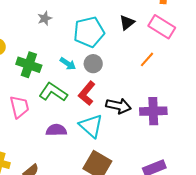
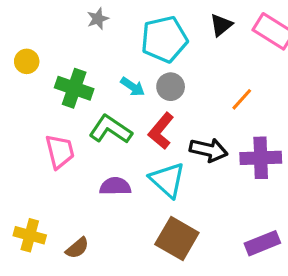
orange line: (147, 59) -> (242, 99), moved

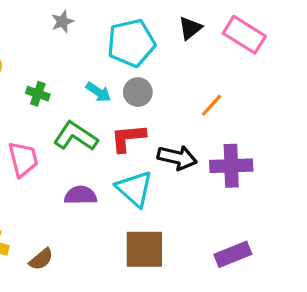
green cross: (74, 88) -> (38, 94), size x0.6
red L-shape: (161, 131) -> (128, 138), turned 45
brown square: (177, 238) -> (144, 249), turned -30

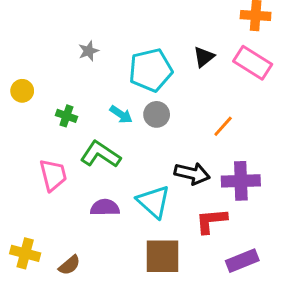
red L-shape: (128, 138) -> (211, 221), moved

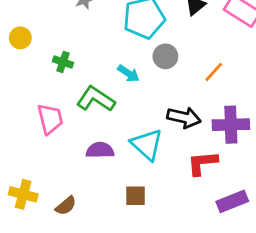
cyan arrow: (121, 114) -> (128, 73), moved
gray circle: (157, 114) -> (165, 56), moved
brown square: (162, 256) -> (136, 196), moved, size x0.6

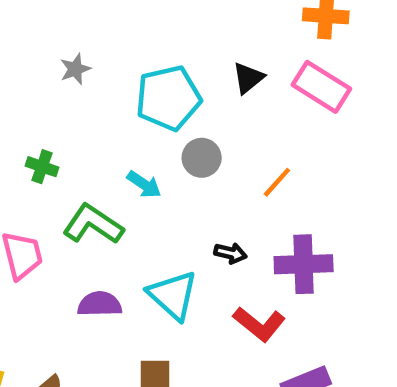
black arrow: (184, 118) -> (230, 253), size x0.6
red L-shape: (202, 163) -> (259, 324), turned -136

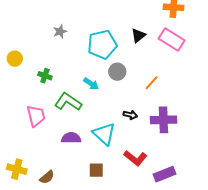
red L-shape: (259, 324) -> (135, 158), moved

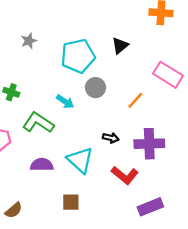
pink rectangle: (172, 40) -> (168, 75), moved
red L-shape: (135, 158) -> (125, 175), moved

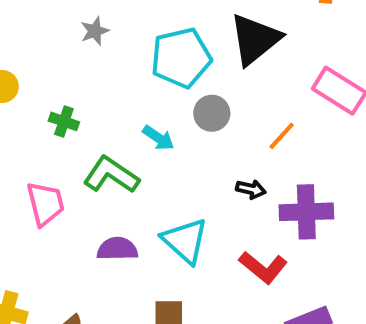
black triangle: (120, 45) -> (255, 39), size x1.8
black arrow: (111, 138) -> (251, 189), moved

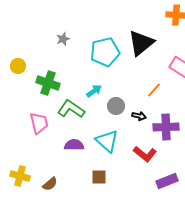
gray circle: (212, 113) -> (116, 106), moved
green cross: (64, 121) -> (48, 83), size x1.6
cyan arrow: (158, 138) -> (94, 91), turned -70

